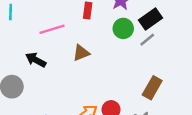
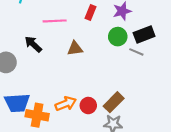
gray line: (147, 40) -> (136, 52), turned 48
brown rectangle: (152, 88) -> (114, 102), moved

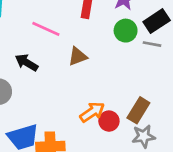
pink line: (55, 21) -> (46, 29), turned 40
orange arrow: (66, 104) -> (92, 112), moved

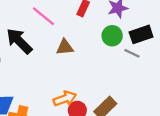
black arrow: (27, 63) -> (19, 41), size x1.4

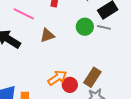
green circle: (112, 36) -> (85, 27), moved

